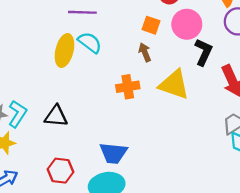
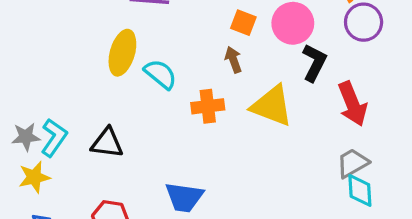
cyan semicircle: (90, 42) -> (160, 74), moved

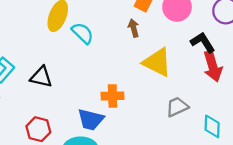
black L-shape: (314, 63) -> (203, 42), moved, turned -65
orange cross: (208, 106) -> (113, 96), moved
gray trapezoid: (353, 163) -> (177, 107), moved

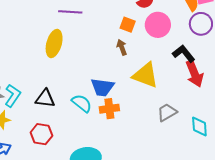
cyan semicircle: (83, 33) -> (82, 103), moved
blue trapezoid: (91, 120) -> (102, 87), moved
red hexagon: (38, 129) -> (41, 134), moved

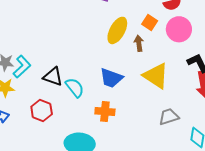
yellow ellipse: (54, 43) -> (117, 30), moved
cyan semicircle: (82, 103) -> (75, 87), moved
orange cross: (109, 109) -> (105, 112), moved

